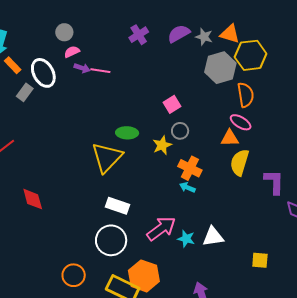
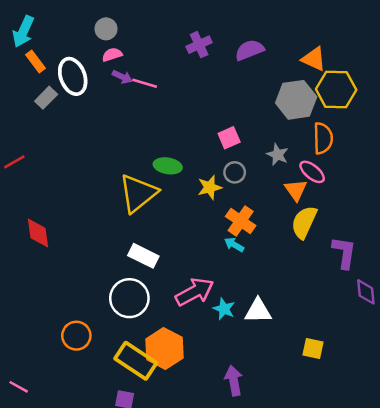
gray star: (204, 37) -> (278, 155), moved
orange triangle: (230, 138) -> (296, 190), turned 48

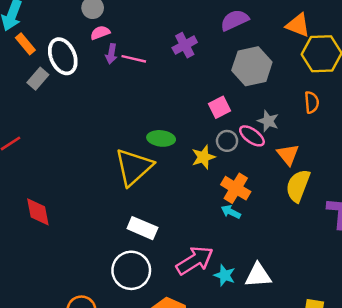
purple cross: (199, 45) -> (185, 45), moved
purple arrow: (122, 77) -> (111, 54), turned 78
gray hexagon: (296, 100) -> (252, 66), moved
orange semicircle: (323, 138) -> (312, 102), size x0.7
pink ellipse: (312, 172) -> (252, 136), moved

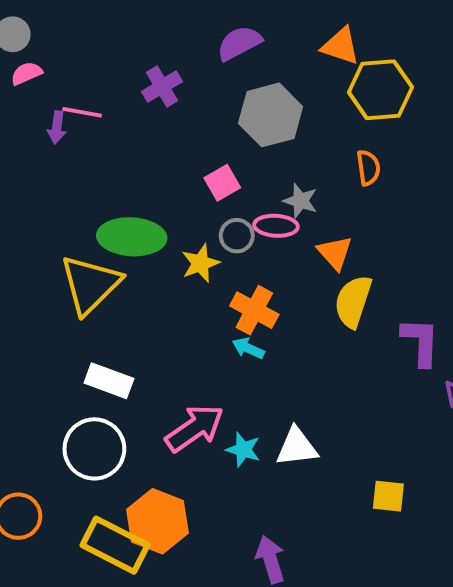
purple arrow: (111, 54) -> (57, 127), moved
pink ellipse: (252, 136) -> (276, 226), turned -30
green ellipse: (161, 138) -> (132, 237), size x1.5

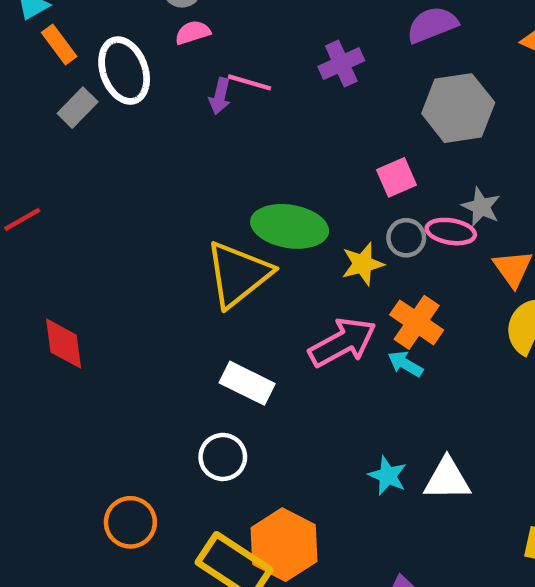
pink arrow: (195, 428) -> (342, 342), moved
white circle: (94, 449) -> (223, 457), size x0.7

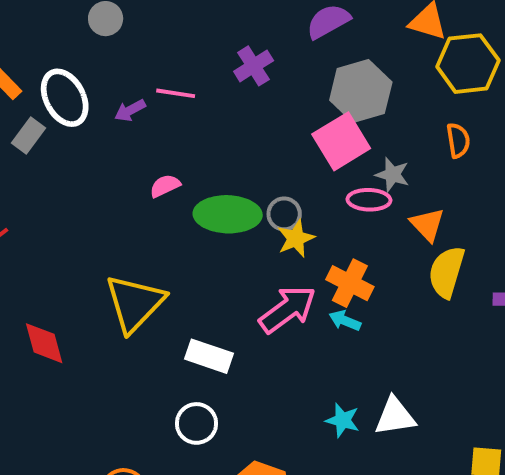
pink semicircle: (193, 33) -> (165, 186), moved
purple arrow: (220, 96) -> (130, 110), moved, turned 56
pink square: (396, 177) -> (341, 141), moved, size x1.6
gray circle: (406, 238) -> (284, 214), moved
yellow triangle: (238, 274) -> (135, 303), moved

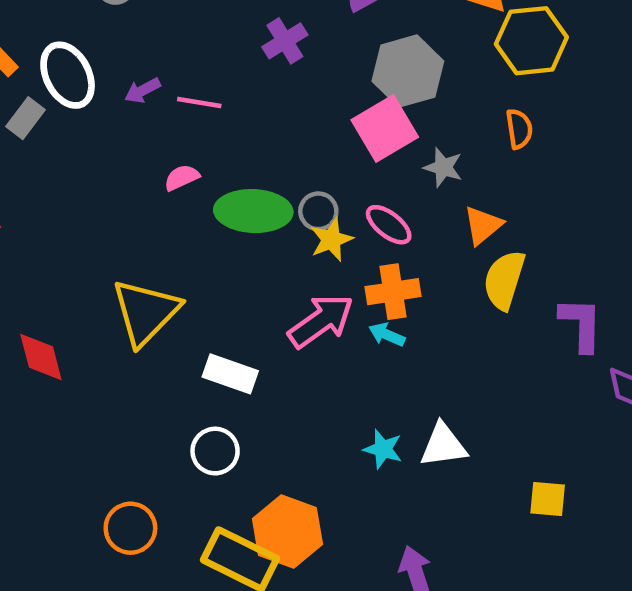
pink line: (176, 93) -> (199, 102), moved
pink ellipse: (369, 200) -> (389, 225), moved, turned 36
orange triangle: (427, 225) -> (483, 225), turned 33
orange cross: (350, 283) -> (393, 292), turned -36

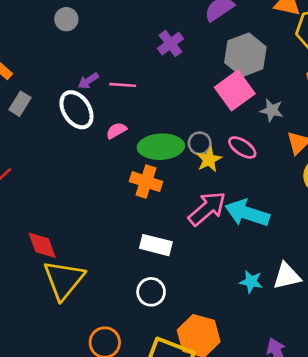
white ellipse: (68, 75) -> (76, 110), moved
orange cross: (393, 292) -> (146, 182), moved, turned 32
yellow triangle: (146, 312) -> (64, 280), moved
cyan arrow: (387, 335) -> (247, 213), size x2.0

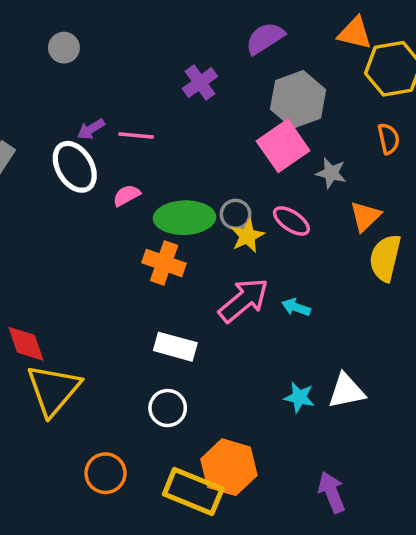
cyan arrow: (247, 213) -> (296, 307), size x0.5

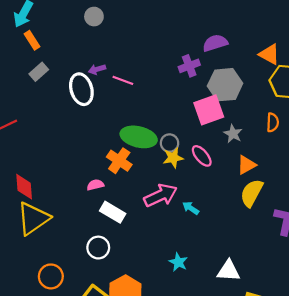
purple cross: (200, 82) -> (189, 66), moved
pink semicircle: (126, 195) -> (95, 185), moved
white triangle: (346, 391) -> (229, 271), moved

